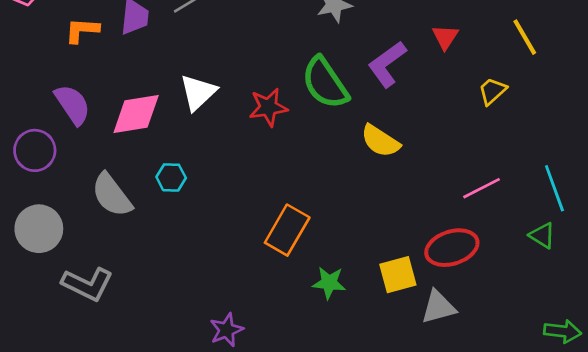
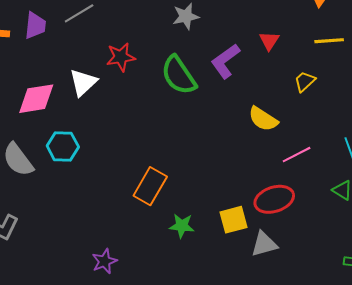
yellow line: (525, 37) -> (329, 41), turned -64
red star: (268, 107) -> (121, 57), moved
yellow semicircle: (380, 141) -> (263, 119), moved
cyan hexagon: (171, 177) -> (63, 146), size x1.4

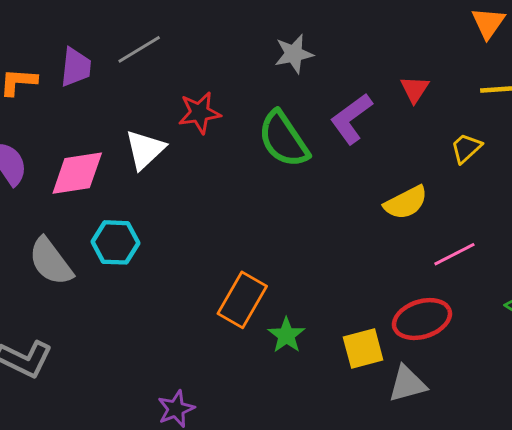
yellow semicircle: (263, 119) -> (406, 203), turned -60
green star: (182, 226) -> (286, 335), moved, turned 30

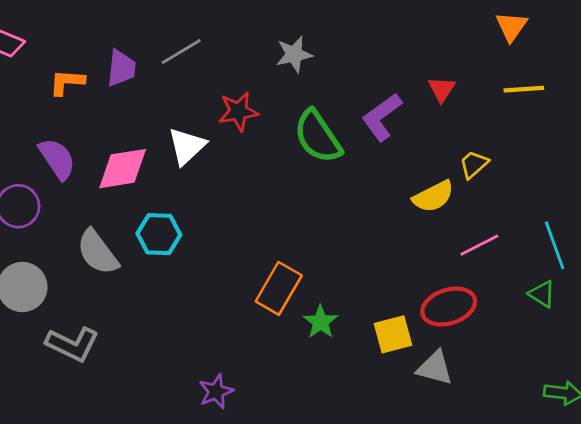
gray star: (294, 54) -> (294, 54), moved
yellow trapezoid: (466, 148) -> (474, 164), moved
gray triangle: (407, 384) -> (435, 368), turned 30

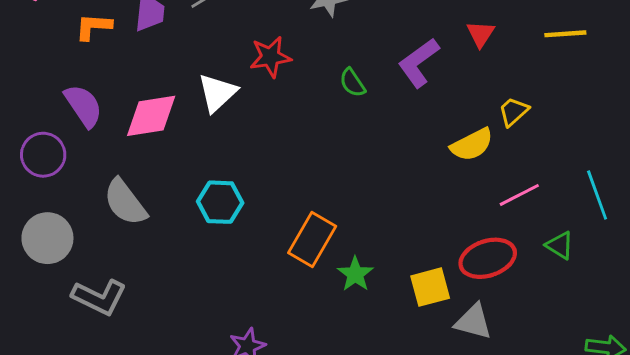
green semicircle: (318, 137) -> (352, 83), size x0.5
cyan hexagon: (159, 234) -> (220, 202), moved
green triangle: (542, 294) -> (560, 245), moved

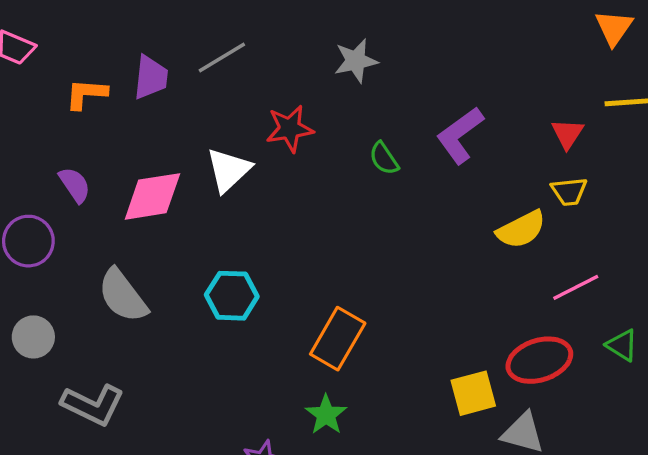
red triangle: (480, 34) -> (567, 134), moved
purple semicircle: (83, 106) -> (75, 185), size x0.7
yellow trapezoid: (514, 112) -> (569, 191), turned -144
gray circle: (47, 238) -> (33, 337), size x0.7
green star: (355, 274) -> (326, 415), moved

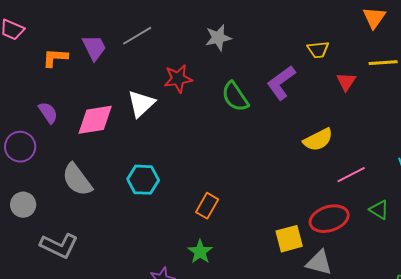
purple trapezoid: (151, 77) -> (94, 48), turned -32
green semicircle: (384, 158) -> (235, 97), size x1.5
yellow trapezoid: (569, 191) -> (318, 50), moved
orange rectangle: (338, 339) -> (207, 206), size x0.7

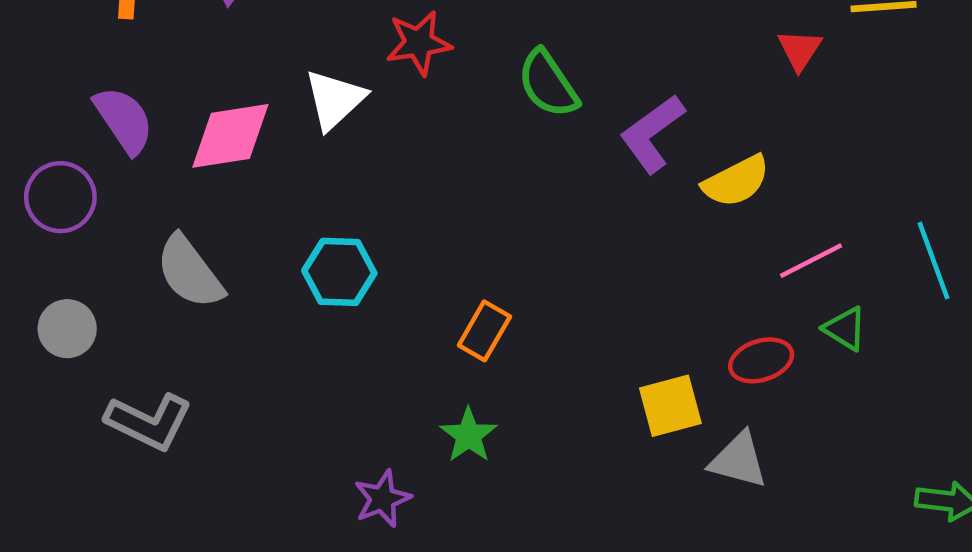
purple L-shape: (281, 83) -> (652, 134), moved
purple semicircle: (48, 113) -> (124, 120), size x1.4
green triangle: (379, 210) -> (845, 329), moved
red ellipse: (329, 219) -> (761, 360), size x0.7

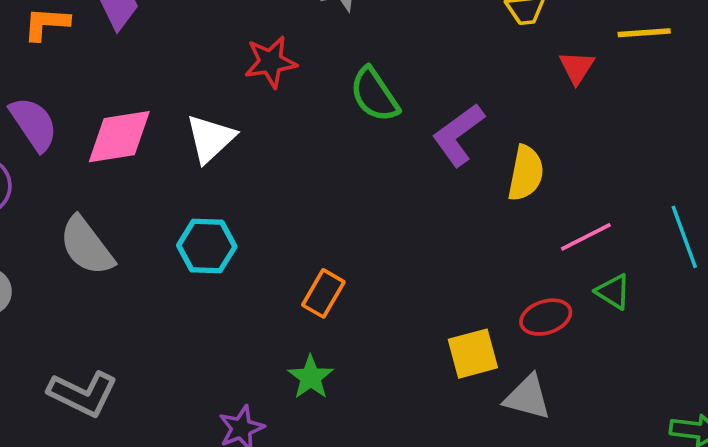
white triangle: (335, 100) -> (210, 138), moved
yellow semicircle: (736, 181) -> (526, 173), turned -52
gray L-shape: (149, 422) -> (83, 394), moved

